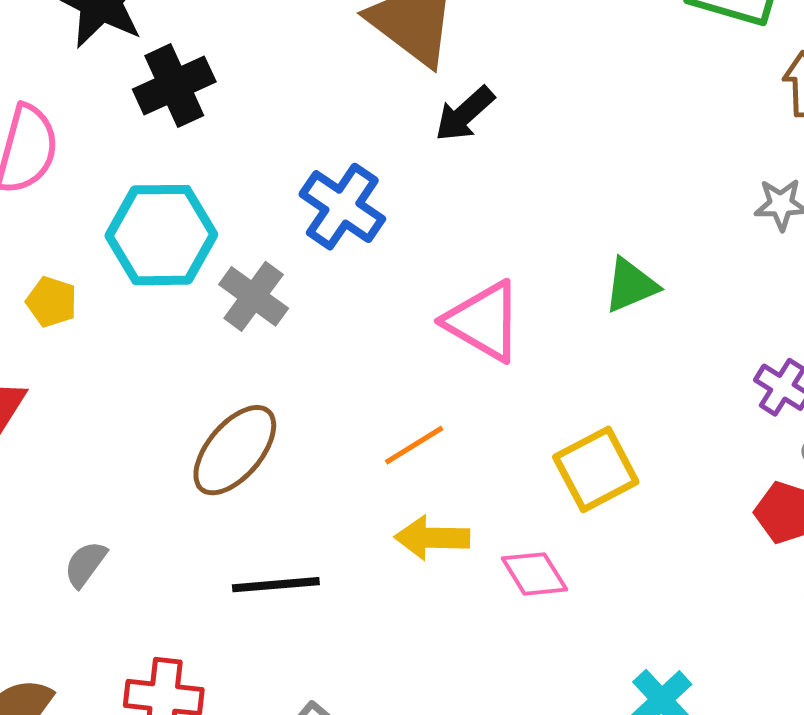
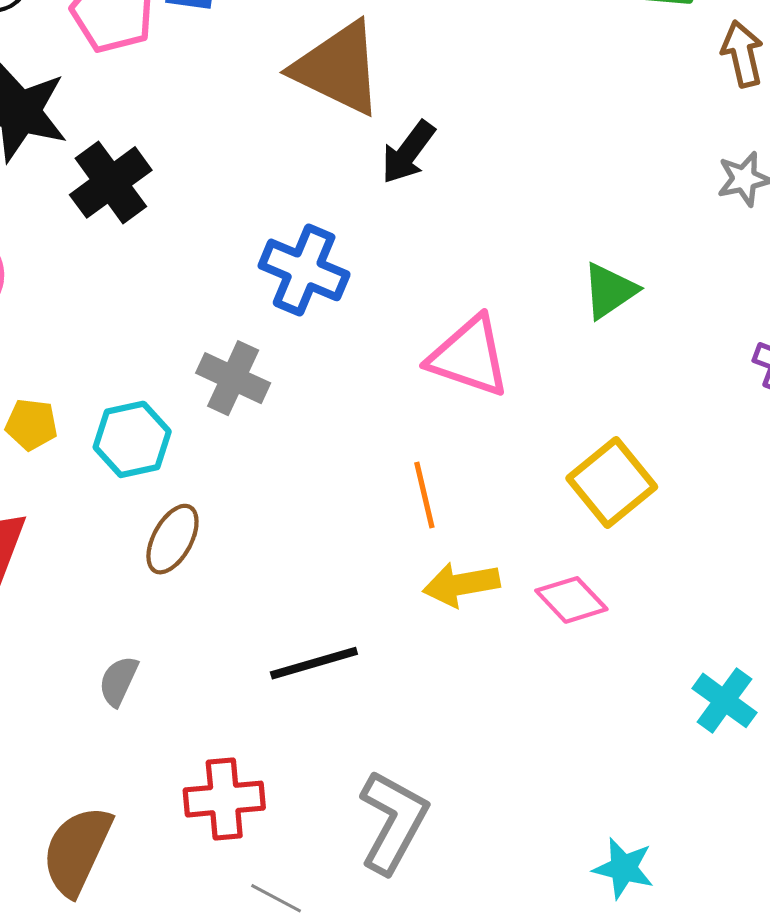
cyan hexagon: (161, 235) -> (132, 439), moved, size x0.7
orange line: (414, 445) -> (424, 495), turned -60
brown ellipse: (235, 450) -> (172, 539), moved, size x0.7

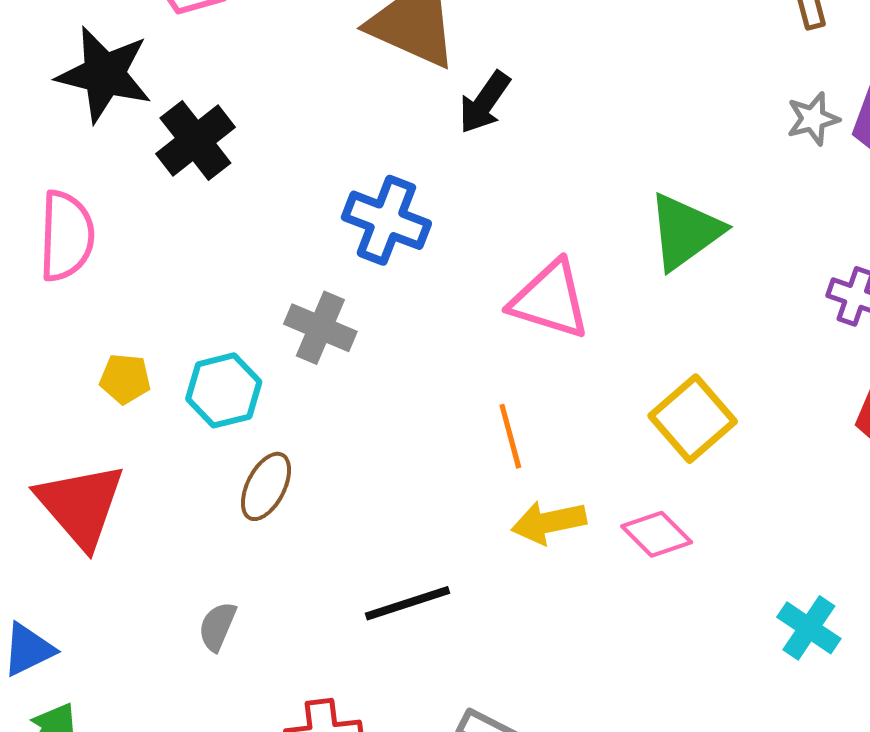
green triangle: (610, 291) -> (685, 232), size x1.4

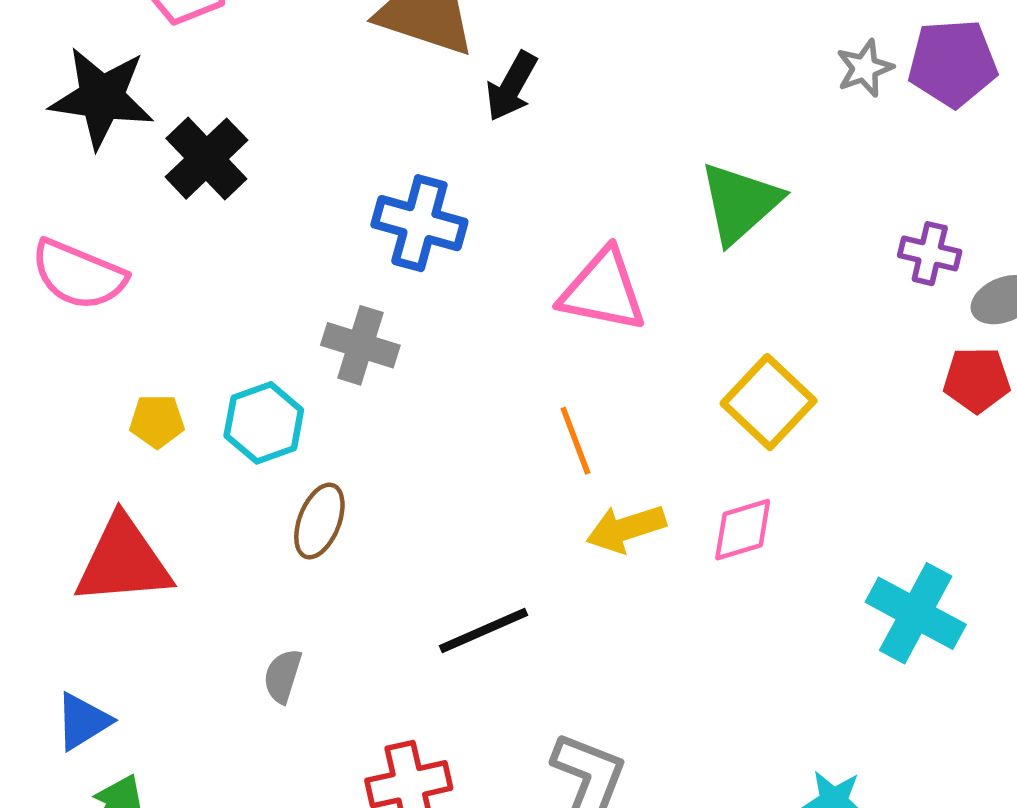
pink semicircle: (66, 236) -> (79, 275), turned 116
red triangle: (81, 505) -> (123, 561), turned -48
pink diamond: (657, 534) -> (743, 530), turned -56
cyan cross: (809, 628) -> (916, 613), size x1.4

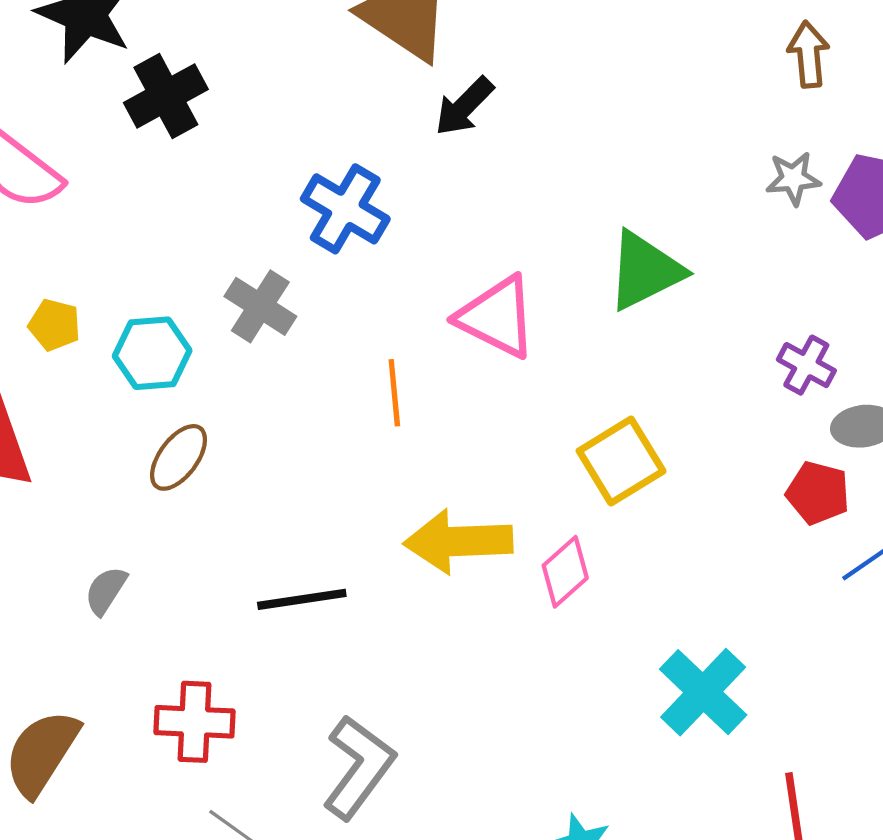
orange line: (575, 441) -> (394, 393), moved
yellow arrow: (626, 529) -> (458, 541), size x1.4
pink diamond: (743, 530) -> (565, 572), turned -40

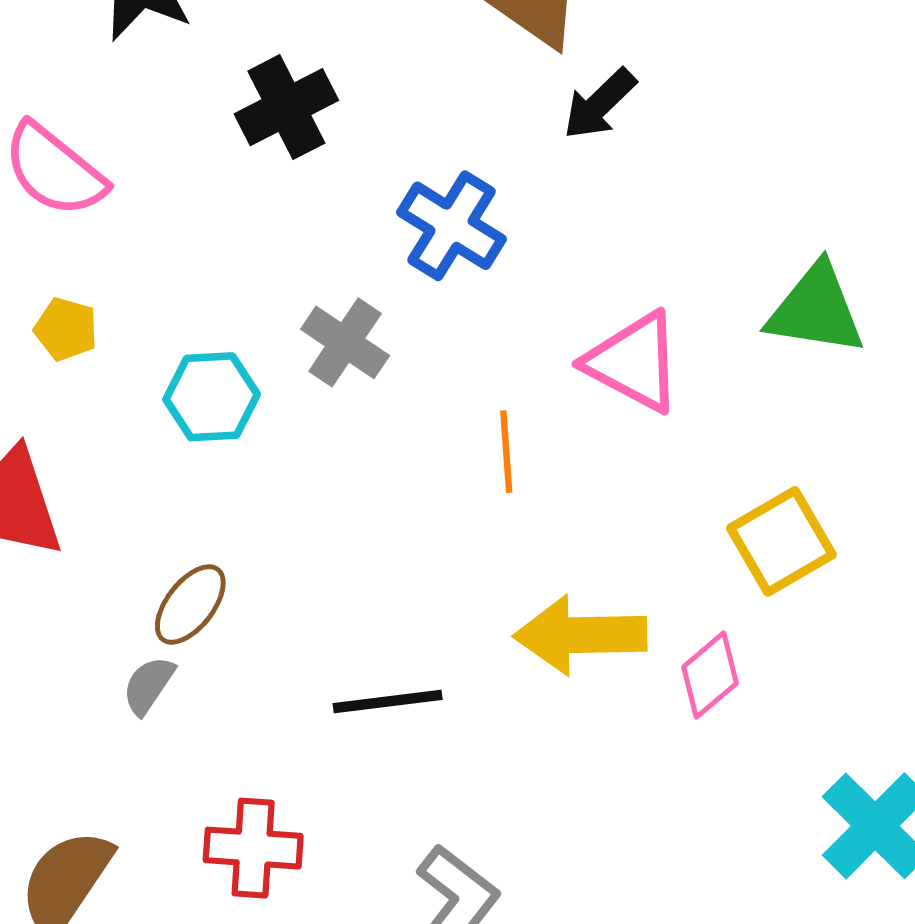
black cross: (166, 96) -> (286, 107), moved
green triangle: (645, 271) -> (816, 310), turned 34
yellow pentagon: (54, 325) -> (66, 329), moved
brown ellipse: (179, 457) -> (190, 605), moved

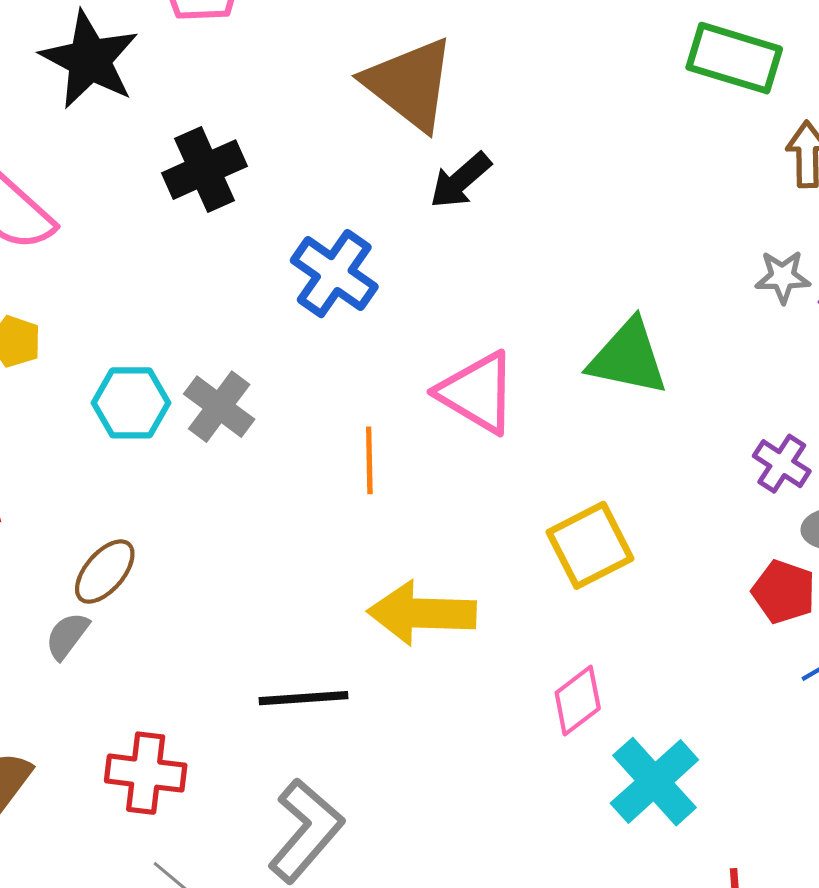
gray cross: (345, 342) -> (219, 407), moved
pink diamond: (710, 675) -> (578, 701), moved
black line: (388, 701) -> (303, 698), moved

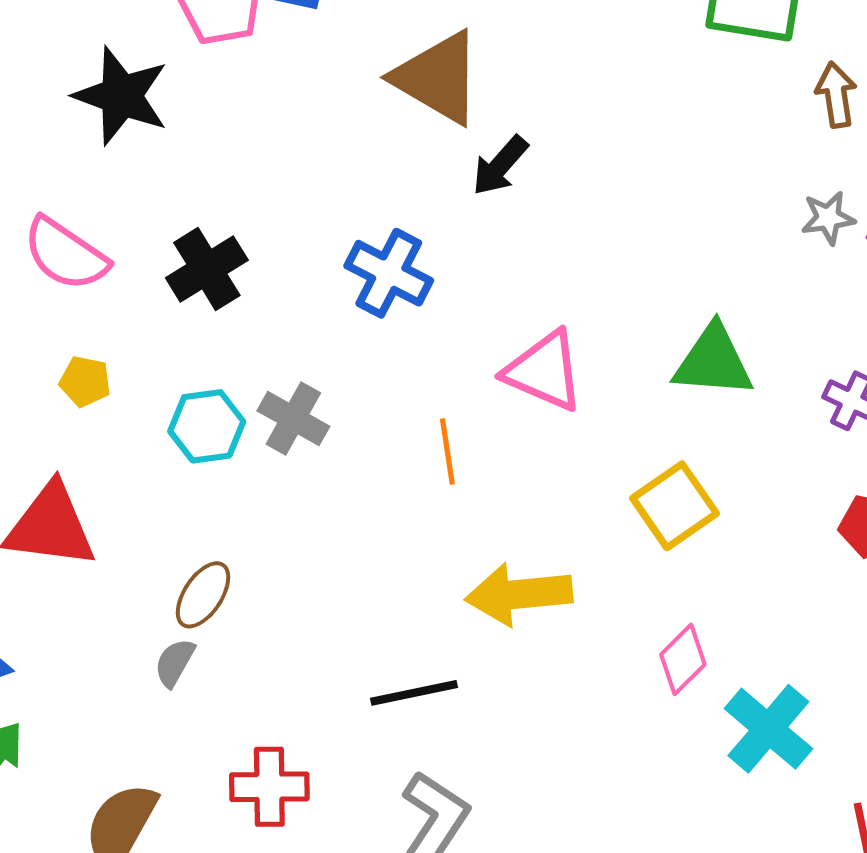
black cross: (205, 170) -> (207, 269), moved
green triangle: (628, 358) -> (713, 361), moved

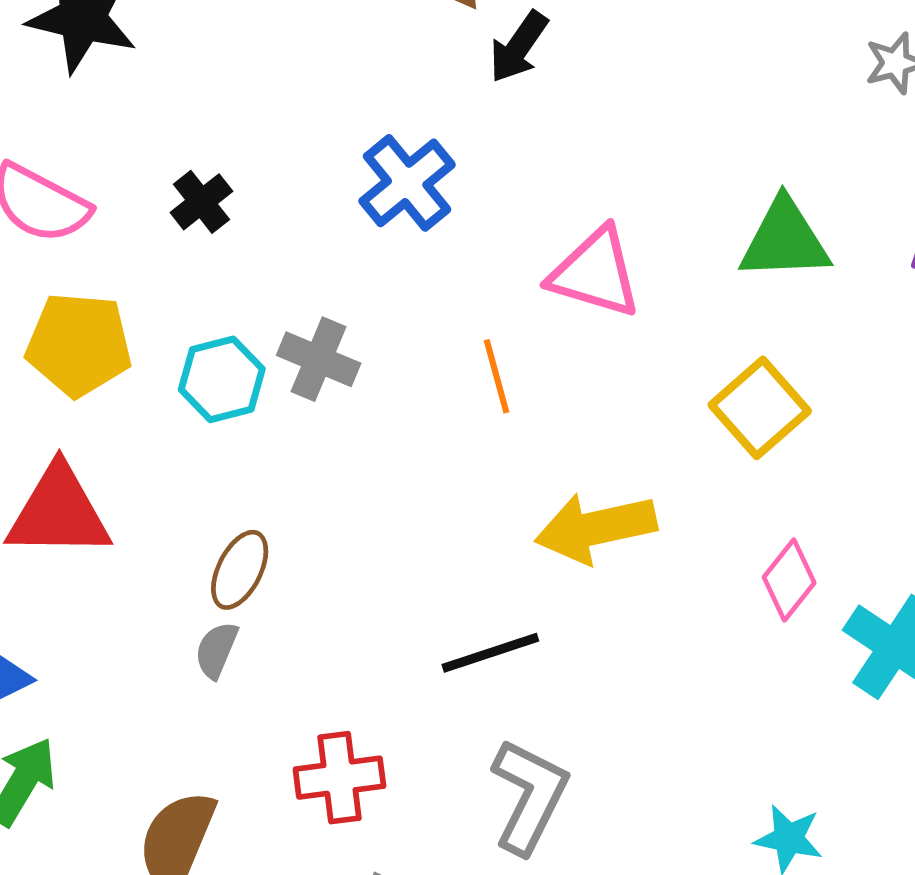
black cross: (207, 269) -> (201, 202), size x0.7
blue cross: (389, 273) -> (407, 183), turned 30
yellow pentagon: (85, 381) -> (79, 344), size x1.8

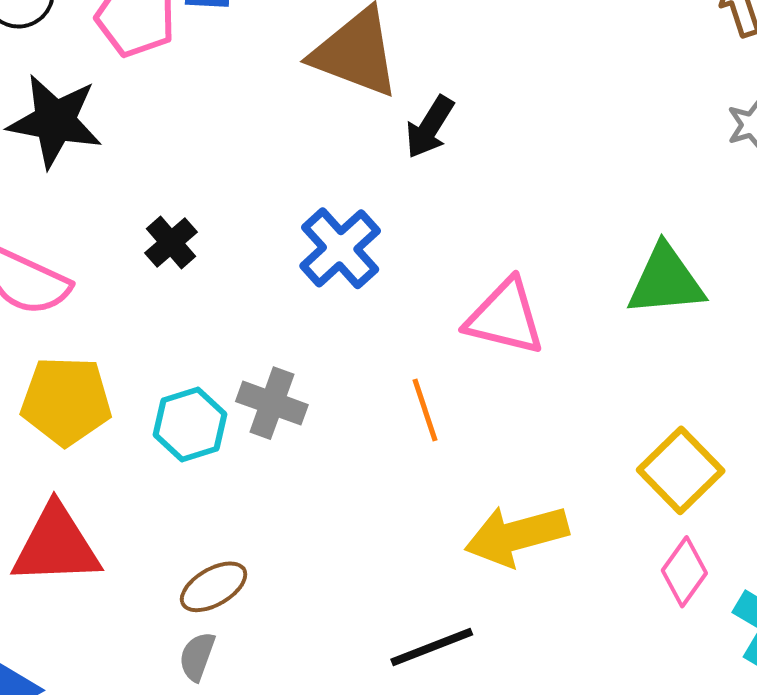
black cross: (201, 202) -> (171, 242), moved
yellow square: (760, 408) -> (681, 470), moved
brown ellipse: (240, 570) -> (214, 587), turned 36

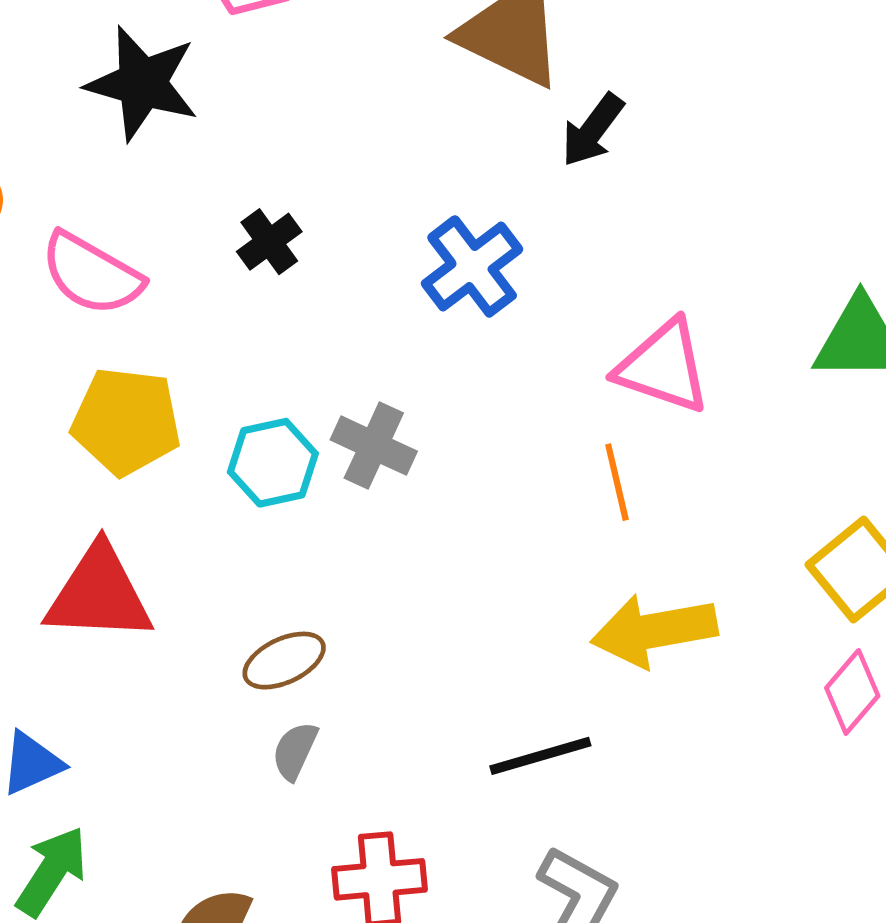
orange line: (425, 410) -> (617, 482), moved
gray semicircle: (197, 656) -> (295, 751), moved

